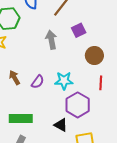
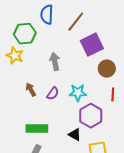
purple square: (79, 30) -> (92, 45), size x1.6
gray arrow: (51, 40) -> (55, 62), moved

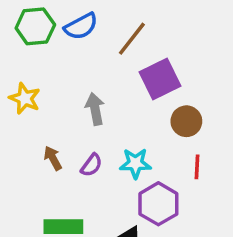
blue semicircle: (47, 15) -> (81, 26), turned -120
green hexagon: (25, 34) -> (35, 26), moved

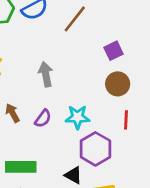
purple square: (160, 79) -> (113, 51), moved, size x0.6

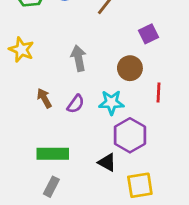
brown circle: (118, 84) -> (130, 68), moved
red line: (126, 120) -> (158, 92), moved

